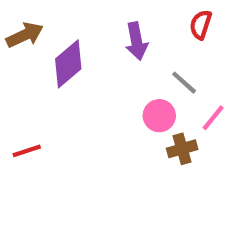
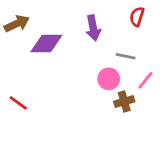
purple diamond: (68, 64) -> (46, 43), turned 40
gray line: (184, 83) -> (126, 56), turned -30
red line: (27, 151) -> (18, 103), turned 54

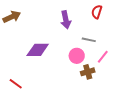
purple diamond: (46, 43) -> (38, 50), moved
red line: (18, 103) -> (16, 84), moved

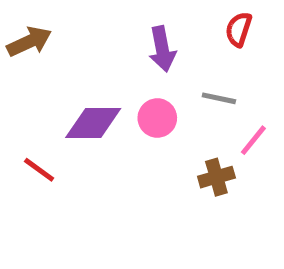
pink circle: (77, 56) -> (157, 118), moved
red line: (16, 84) -> (39, 170), moved

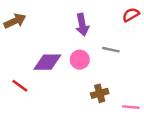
red semicircle: (239, 29) -> (131, 15), moved, turned 42
pink line: (253, 140) -> (131, 107), moved, turned 56
brown cross: (216, 177) -> (100, 93), moved

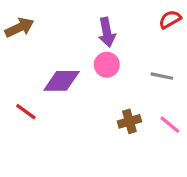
gray line: (111, 50) -> (162, 76), moved
pink circle: (80, 60) -> (107, 65), moved
pink line: (131, 107) -> (170, 125), moved, turned 35

